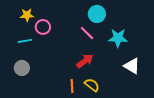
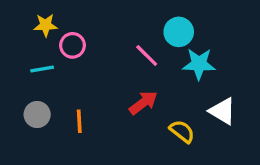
cyan circle: (97, 14) -> (179, 32), moved
yellow semicircle: (92, 85) -> (182, 131), moved
orange line: (72, 86) -> (79, 121), moved

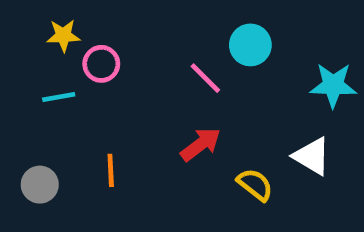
cyan star: (199, 64) -> (333, 85), moved
gray circle: (37, 114) -> (40, 185), moved

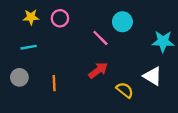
pink circle: (101, 64) -> (60, 18), moved
gray circle: (40, 185) -> (19, 77), moved

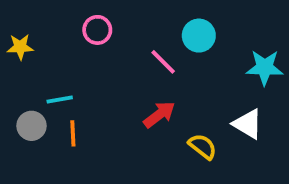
yellow star: (31, 17) -> (20, 47), moved
cyan line: (29, 47) -> (60, 99), moved
orange line: (54, 83) -> (73, 133), moved

